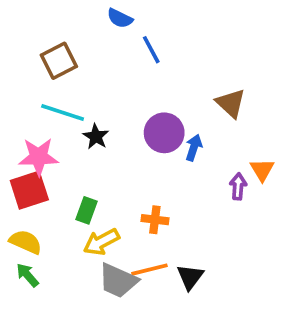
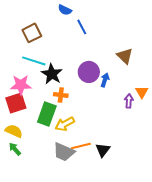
black star: (96, 137) -> (52, 74), size x1.5
green rectangle: (87, 210) -> (47, 114), size x1.6
orange cross: (155, 220) -> (61, 95), moved
yellow arrow: (101, 242) -> (65, 124), moved

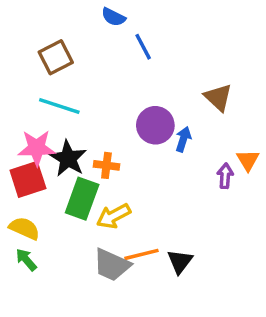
black star: (52, 74) -> (68, 158), moved

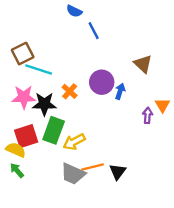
brown square: (56, 57) -> (23, 54), moved
black star: (68, 158) -> (44, 104), turned -30
orange cross: (106, 165) -> (70, 91), moved, turned 35
red square: (28, 179) -> (26, 136), moved

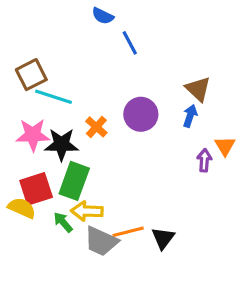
blue arrow: (120, 91) -> (190, 116), moved
yellow arrow: (74, 142) -> (87, 211), moved, turned 30
green arrow: (17, 170) -> (63, 222), moved

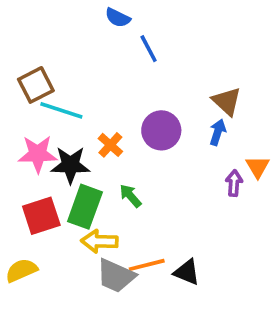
yellow semicircle: (22, 208) -> (21, 270), moved, turned -48
green arrow: (63, 222) -> (130, 196), moved
black triangle: (163, 238) -> (187, 272), turned -45

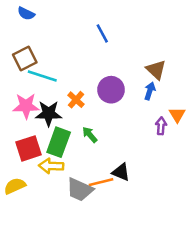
blue semicircle: (118, 18) -> (26, 13), moved
yellow arrow: (99, 241) -> (51, 166), moved
black triangle: (187, 272) -> (121, 172), moved

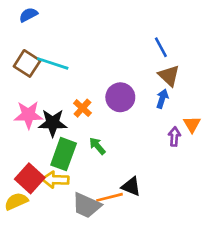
blue semicircle: (26, 13) -> (28, 15), turned 126
blue line: (102, 33) -> (161, 47), moved
brown square: (25, 58) -> (27, 63), turned -30
cyan line: (42, 76) -> (53, 63), moved
red square: (29, 148) -> (30, 178), moved, turned -30

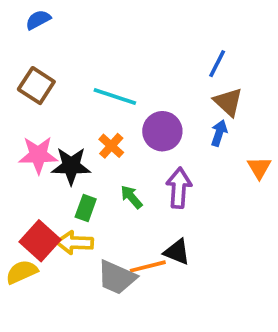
blue line: (161, 47) -> (217, 64), turned 55
cyan line: (53, 63) -> (115, 97), moved
purple arrow: (174, 136) -> (179, 188), moved, size x1.5
green rectangle: (64, 154) -> (86, 208), size x0.6

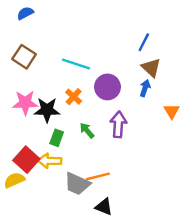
black triangle: (177, 252) -> (104, 207), moved

